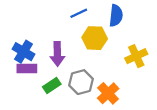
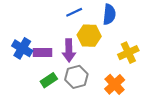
purple arrow: (57, 54) -> (69, 50), moved
purple rectangle: (27, 69) -> (42, 53), moved
orange cross: (108, 93) -> (115, 84), moved

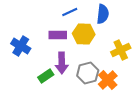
purple arrow: (69, 50) -> (62, 63), moved
purple rectangle: (42, 53) -> (58, 35), moved
gray hexagon: (76, 77) -> (88, 73), moved

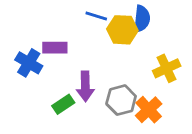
blue line: (70, 12) -> (96, 16), turned 42
yellow hexagon: (84, 34) -> (122, 30), moved
purple rectangle: (58, 35) -> (55, 48), moved

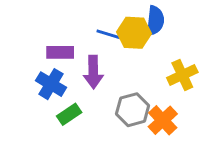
blue line: (96, 16) -> (108, 34), moved
blue cross: (29, 63) -> (51, 84), moved
purple arrow: (85, 86) -> (93, 72), moved

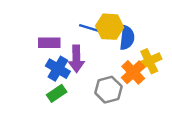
blue semicircle: (155, 21) -> (127, 38), moved
blue cross: (51, 84) -> (58, 69), moved
orange cross: (163, 120) -> (133, 72), moved

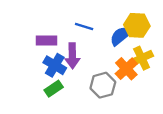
yellow hexagon: (110, 27) -> (137, 25), moved
blue semicircle: (127, 38) -> (120, 36), turned -135

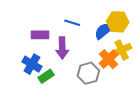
blue cross: (55, 65) -> (32, 64), moved

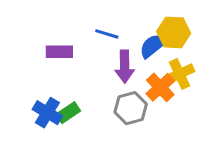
purple arrow: (62, 48) -> (125, 67), moved
blue cross: (32, 64) -> (47, 113), moved

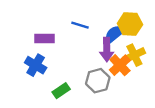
purple arrow: (125, 67) -> (107, 50), moved
blue cross: (47, 113) -> (36, 65), moved
green rectangle: (68, 113) -> (61, 91), moved

